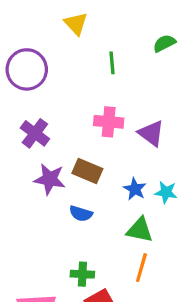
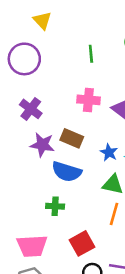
yellow triangle: (76, 24) -> (42, 21), moved
blue semicircle: (81, 214) -> (67, 172), size x1.6
green cross: (82, 274) -> (55, 206), moved

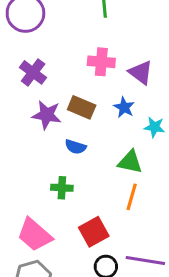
blue star: (109, 152) -> (124, 107), moved
blue semicircle: (67, 172) -> (76, 147), size x0.6
pink trapezoid: (32, 246) -> (35, 235), turned 44

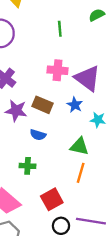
purple triangle: (141, 72) -> (87, 78), size x1.4

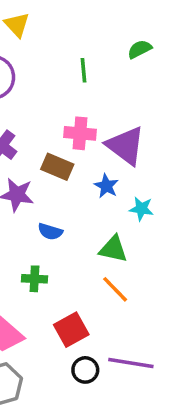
brown rectangle: (43, 105) -> (57, 167), moved
orange line: (81, 173) -> (115, 289), turned -60

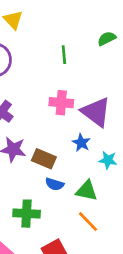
brown rectangle: (57, 167) -> (44, 159), moved
blue semicircle: (50, 232) -> (55, 184), moved
green cross: (34, 279) -> (27, 214), size x1.4

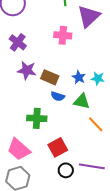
purple triangle: (96, 112) -> (89, 16), moved, turned 40
blue star: (81, 143) -> (79, 77), moved
orange line: (88, 222) -> (96, 124), moved

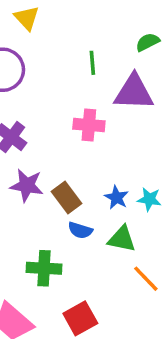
purple triangle: (89, 16) -> (134, 92), turned 45
brown rectangle: (50, 77) -> (66, 198), turned 30

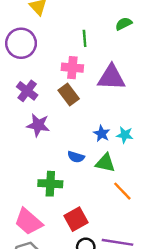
purple triangle: (134, 92) -> (111, 77), moved
pink cross: (89, 125) -> (72, 68), moved
brown rectangle: (66, 198) -> (69, 95), moved

